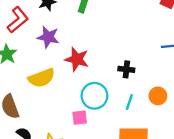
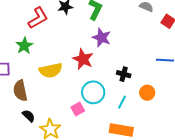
purple star: (48, 37) -> (102, 38), moved
orange circle: (158, 96) -> (147, 93), moved
pink square: (80, 118) -> (78, 109), turned -32

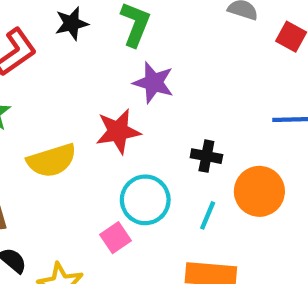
red star: (83, 59) -> (118, 131), turned -30
orange circle: (147, 93) -> (259, 191), size x1.5

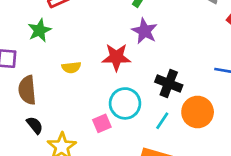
black cross: (206, 156) -> (169, 83), size x1.4
yellow semicircle: (52, 161) -> (71, 67), size x0.6

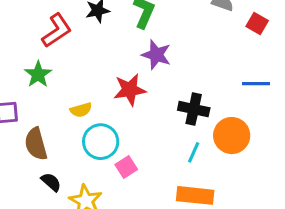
cyan circle: (125, 103) -> (101, 142), moved

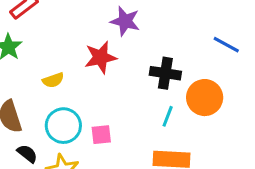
blue line: (256, 84) -> (226, 45), turned 32
cyan circle: (101, 142) -> (63, 126), moved
pink square: (126, 167) -> (101, 135), turned 30

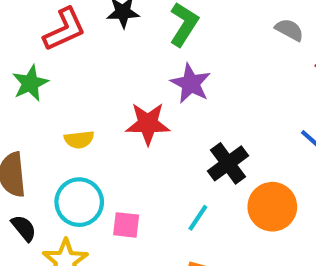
black cross: (165, 73) -> (228, 163), turned 32
cyan line: (168, 116) -> (198, 218), moved

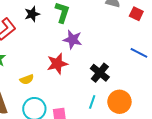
orange circle: (272, 207) -> (119, 102), moved

